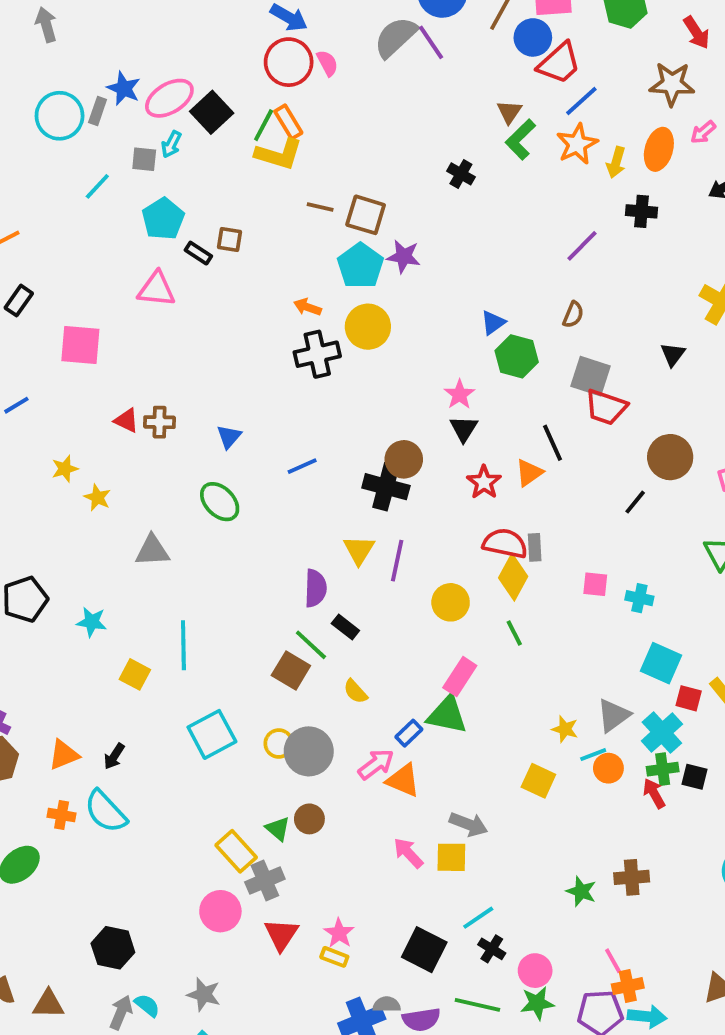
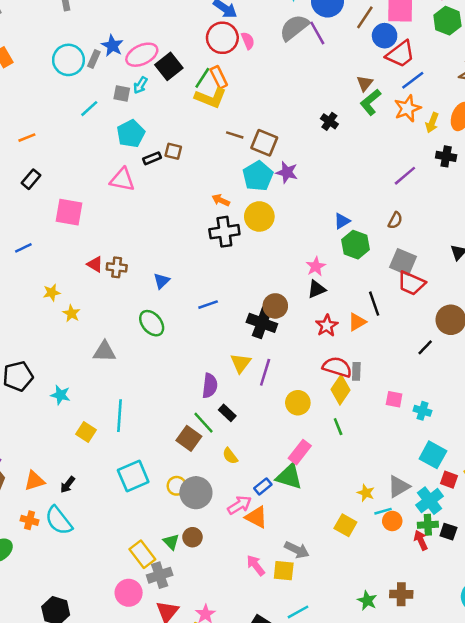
black rectangle: (198, 253) -> (152, 158), turned -60
black triangle: (464, 429) -> (317, 289), turned 30

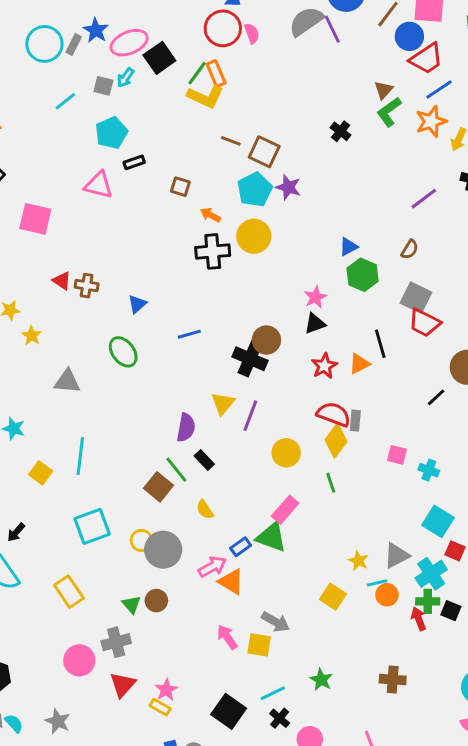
brown square: (173, 151) -> (180, 187), moved
yellow rectangle: (142, 554) -> (69, 592), moved
green star: (367, 601) -> (321, 680), moved

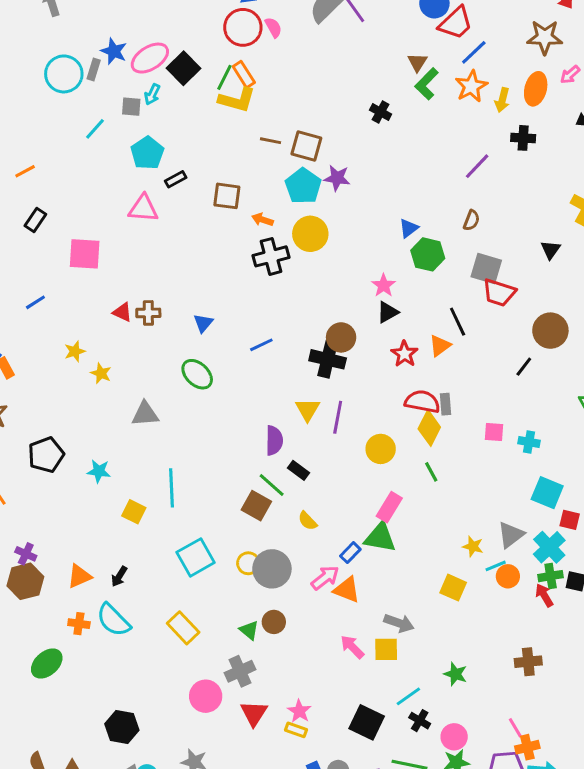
brown square: (180, 187) -> (227, 196), size x1.4

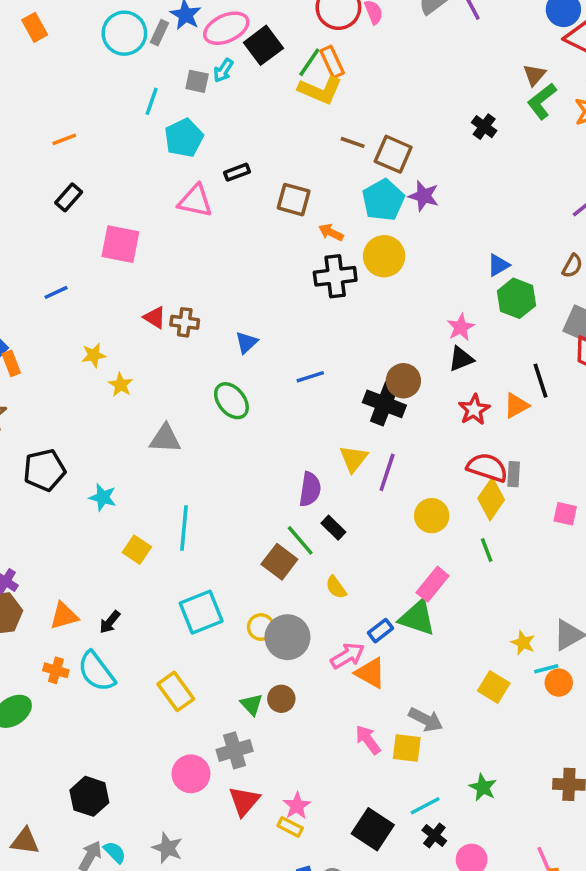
cyan line: (95, 129) -> (152, 101), turned -30
cyan pentagon: (147, 153) -> (184, 138), moved

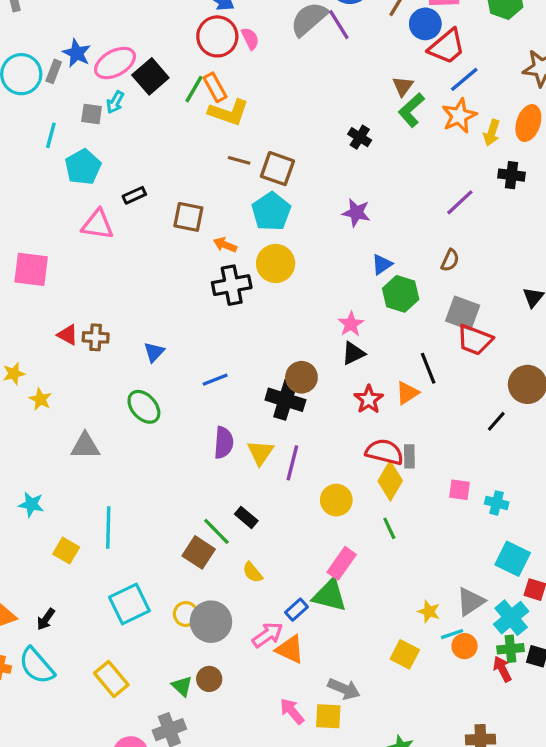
yellow L-shape: (320, 90) -> (229, 112), moved
purple star: (424, 196) -> (356, 213), moved
purple semicircle: (310, 489) -> (224, 443), moved

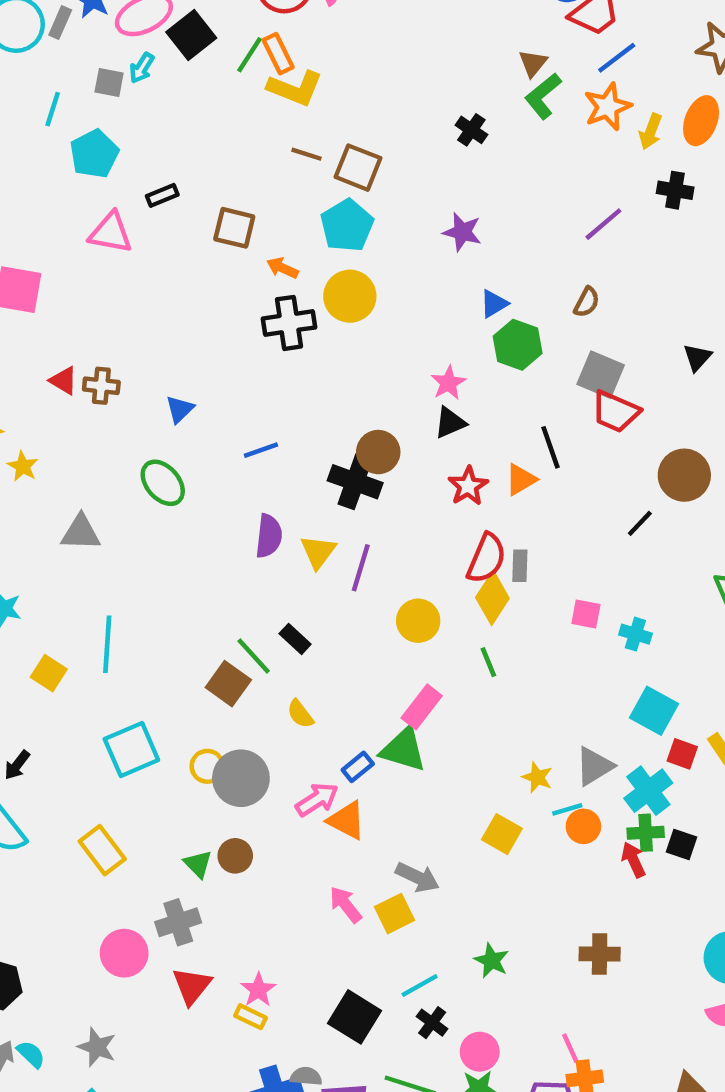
red semicircle: (384, 452) -> (486, 558), turned 96
yellow square: (328, 716) -> (395, 914), turned -32

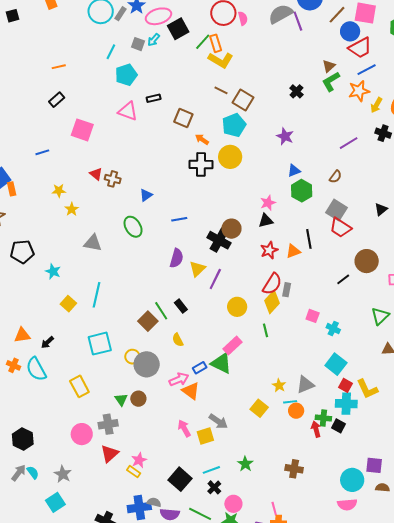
cyan cross: (648, 791) -> (346, 404), moved, turned 30

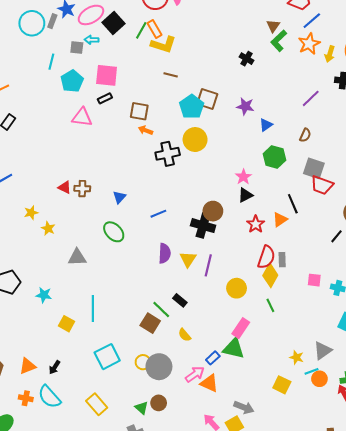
cyan arrow: (154, 40) -> (91, 40), turned 64
brown square: (243, 100) -> (207, 99), moved
pink square: (82, 130) -> (107, 75), moved
orange arrow: (202, 139) -> (145, 130), moved
blue triangle: (294, 171) -> (266, 125), moved

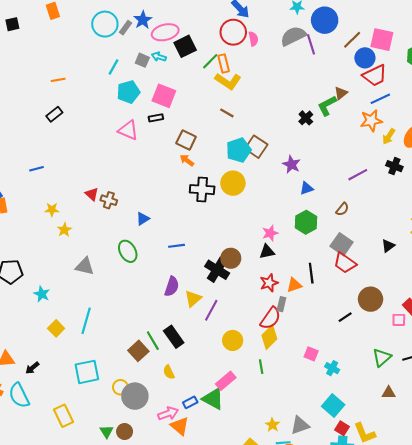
green L-shape: (279, 41) -> (327, 106), moved
gray rectangle: (282, 260) -> (281, 304), moved
black rectangle: (180, 300) -> (174, 337), size x1.5

